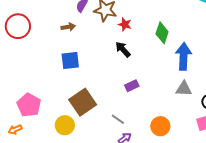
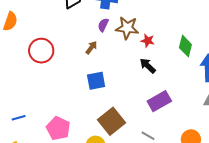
brown arrow: (68, 27) -> (91, 47), turned -40
purple rectangle: (132, 86) -> (159, 101), size x1.6

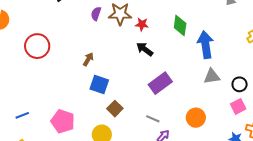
brown arrow: (91, 47) -> (88, 59), moved
blue square: (96, 81) -> (99, 85), moved, turned 36
brown square: (112, 121) -> (115, 109), size x0.6

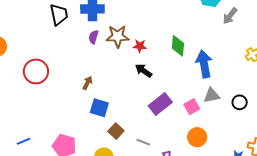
pink square: (238, 106) -> (192, 107), moved
gray line: (153, 119) -> (143, 142), moved

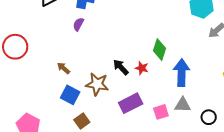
brown star: (118, 36) -> (97, 84), moved
red star: (140, 46) -> (142, 68), moved
brown arrow: (88, 83) -> (63, 68), turned -88

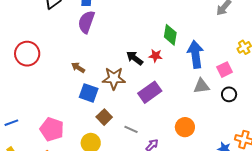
purple semicircle: (78, 24) -> (86, 22), size x1.6
pink square: (161, 112) -> (225, 70), moved

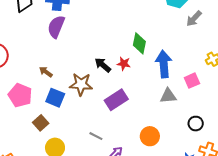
black circle: (229, 94) -> (196, 124), moved
brown square: (104, 117) -> (41, 123), moved
pink pentagon: (52, 129) -> (20, 95), moved

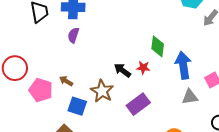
purple semicircle: (56, 27) -> (73, 35), size x0.7
brown star: (81, 84) -> (102, 91), turned 30
pink pentagon: (20, 95) -> (41, 90), moved

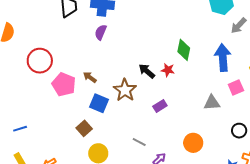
blue arrow: (183, 65) -> (223, 58), moved
purple rectangle: (138, 104) -> (160, 106), size x0.6

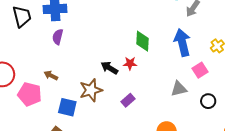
brown arrow: (90, 77) -> (51, 75), moved
brown star: (125, 90) -> (91, 90), turned 30
black circle: (239, 131) -> (208, 101), moved

